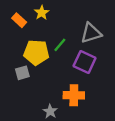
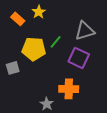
gray square: (22, 73) -> (13, 68), moved

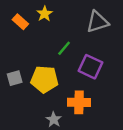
gray triangle: (85, 31) -> (97, 22), moved
yellow pentagon: (34, 49) -> (45, 79), moved

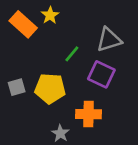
orange rectangle: (20, 22) -> (23, 24), size x1.5
gray triangle: (97, 22) -> (109, 40), moved

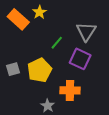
gray triangle: (109, 40) -> (86, 32), turned -40
yellow pentagon: (50, 88) -> (39, 70), turned -30

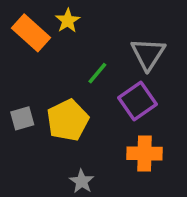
purple square: (80, 59) -> (138, 101), turned 30
orange cross: (70, 90) -> (145, 153), moved

